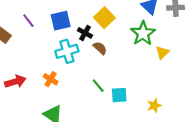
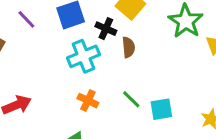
brown semicircle: (100, 48) -> (128, 47), turned 48
orange cross: (51, 79) -> (88, 101), moved

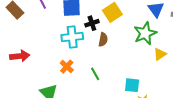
black cross: (106, 29) -> (92, 23), turned 32
cyan square: (161, 109) -> (132, 85), moved

